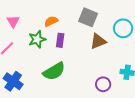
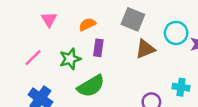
pink triangle: (13, 21) -> (49, 19), moved
green star: (37, 39) -> (70, 59), moved

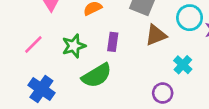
purple rectangle: (98, 48) -> (113, 42), moved
cyan cross: (181, 87) -> (183, 65), moved, turned 35

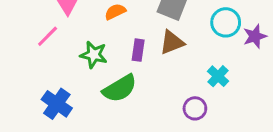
brown triangle: (156, 35) -> (172, 42), moved
pink line: (33, 45) -> (48, 36), moved
green star: (74, 46) -> (94, 55), turned 30

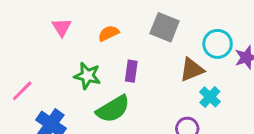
pink line: (48, 36) -> (22, 91), moved
brown triangle: (172, 42) -> (192, 70), moved

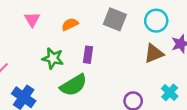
cyan circle: (218, 44) -> (156, 21), moved
brown triangle: (192, 70) -> (154, 53), moved
cyan cross: (210, 97) -> (170, 92), moved

